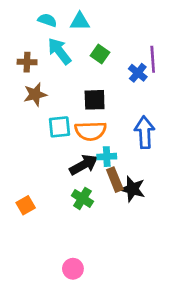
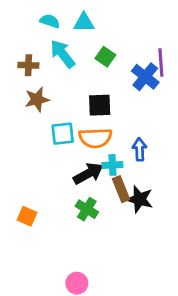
blue cross: (138, 73) -> (145, 77), size x1.4
blue arrow: (145, 132) -> (140, 149), moved, size x0.7
orange square: (26, 205) -> (27, 216), turned -36

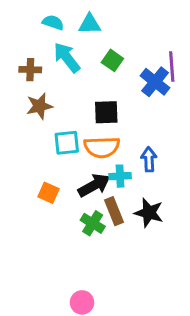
brown rectangle: (121, 189) -> (114, 211), moved
orange square: (27, 216) -> (49, 193), moved

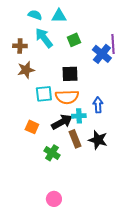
green square: (112, 60) -> (74, 40), turned 32
green cross: (93, 223) -> (52, 153), moved

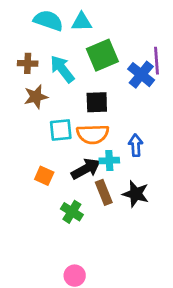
cyan semicircle: (35, 15) -> (48, 20), size x1.5
cyan arrow: (44, 38) -> (62, 69), moved
green square: (74, 40) -> (102, 55), size x1.6

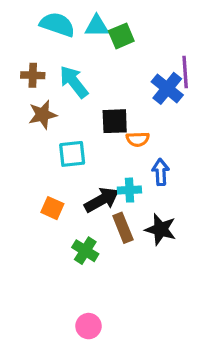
green square: (102, 55) -> (121, 36), moved, size x0.7
orange semicircle: (93, 134) -> (138, 139), moved, size x0.6

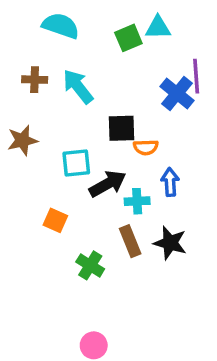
cyan triangle: (97, 26) -> (158, 27), moved
brown star: (43, 115) -> (22, 140), moved
black arrow: (102, 200) -> (108, 184), moved

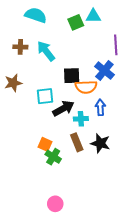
blue cross: (177, 93) -> (104, 71), moved
orange semicircle: (146, 147) -> (86, 87), size x1.5
orange square: (55, 220) -> (45, 144), moved

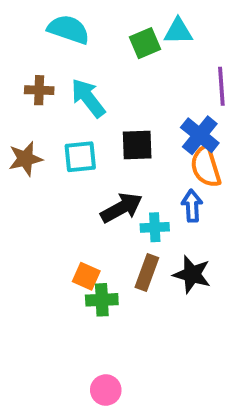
orange semicircle: (86, 87) -> (206, 167), moved, turned 75
cyan square: (45, 96) -> (80, 157), moved
brown rectangle: (77, 142) -> (147, 272), turned 42
green cross: (53, 157) -> (102, 300), turned -35

